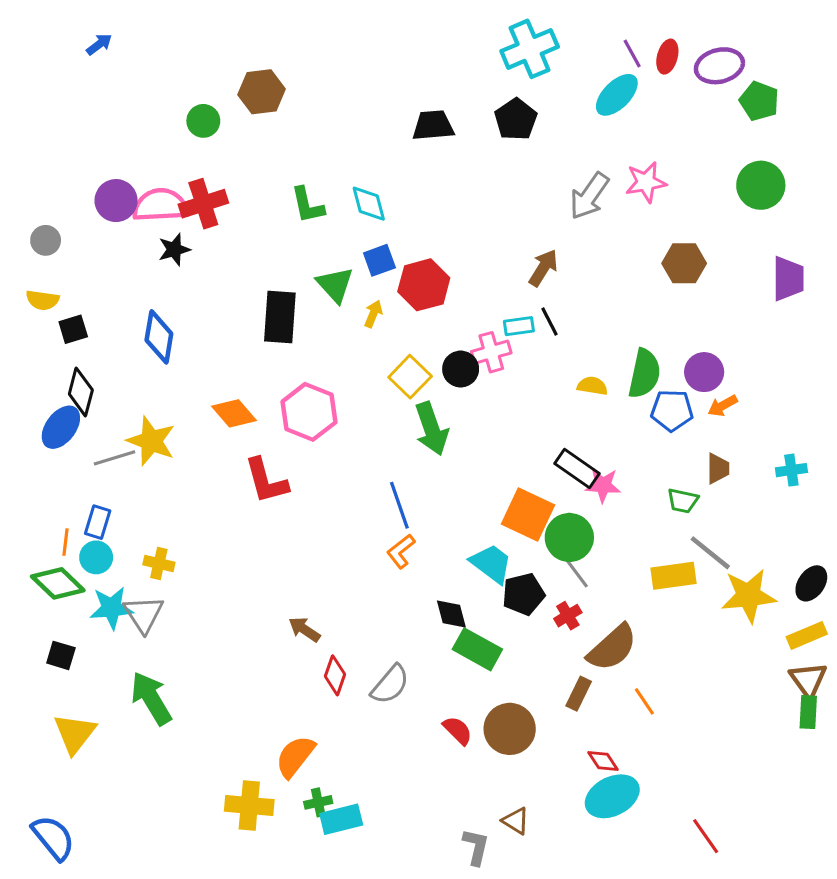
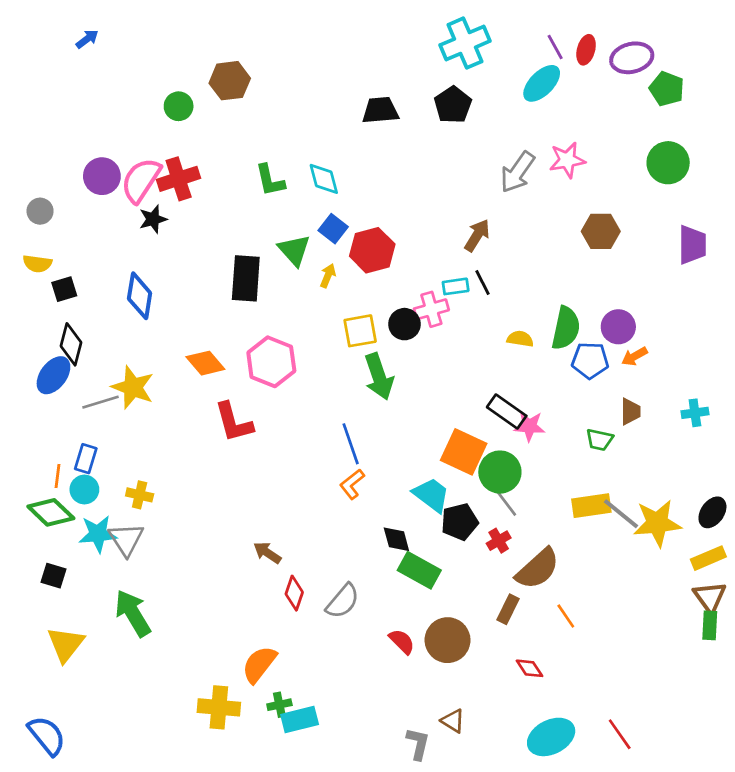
pink semicircle: (160, 205) -> (141, 180), turned -54
blue square: (379, 260) -> (333, 229), turned -32
yellow square: (410, 377) -> (360, 331), turned 36
gray line: (710, 553) -> (621, 514), moved
cyan ellipse: (612, 796) -> (551, 737), moved

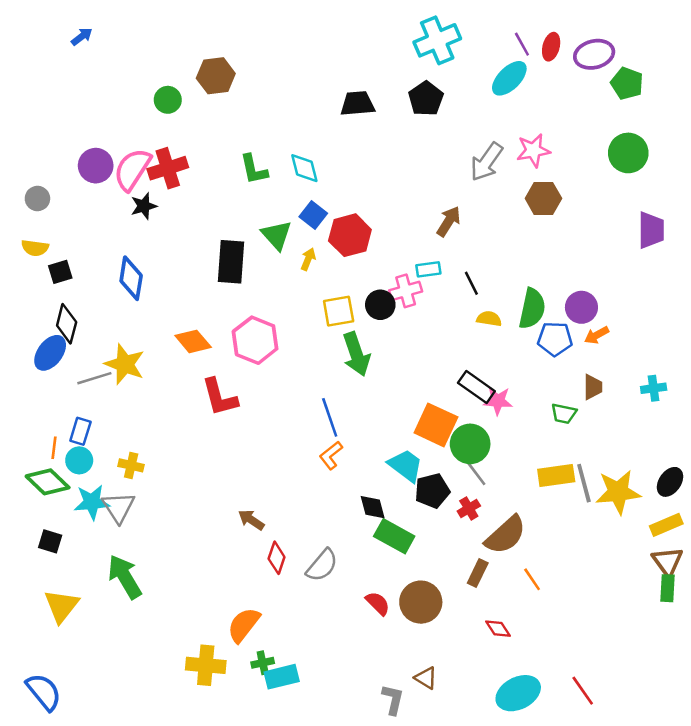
brown hexagon: (601, 231) -> (543, 198), moved
black line: (482, 282) -> (471, 283), moved
gray line: (621, 514) -> (584, 483), turned 36

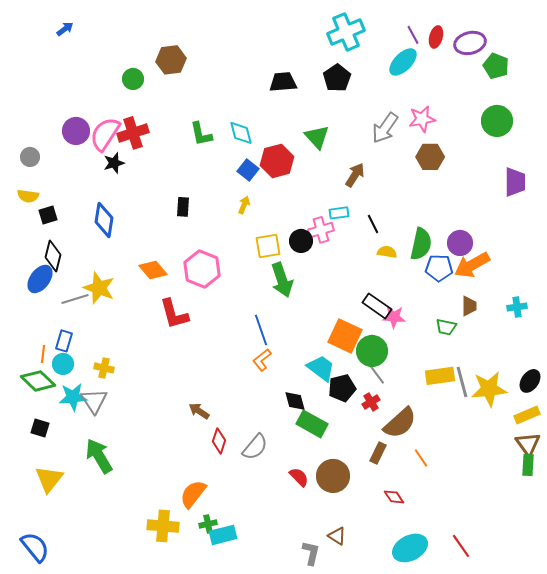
green triangle: (277, 235) -> (317, 137), moved
red hexagon: (350, 235) -> (277, 161), moved
black rectangle: (231, 262) -> (183, 207), size x0.6
orange arrow: (597, 335) -> (472, 265), size x1.8

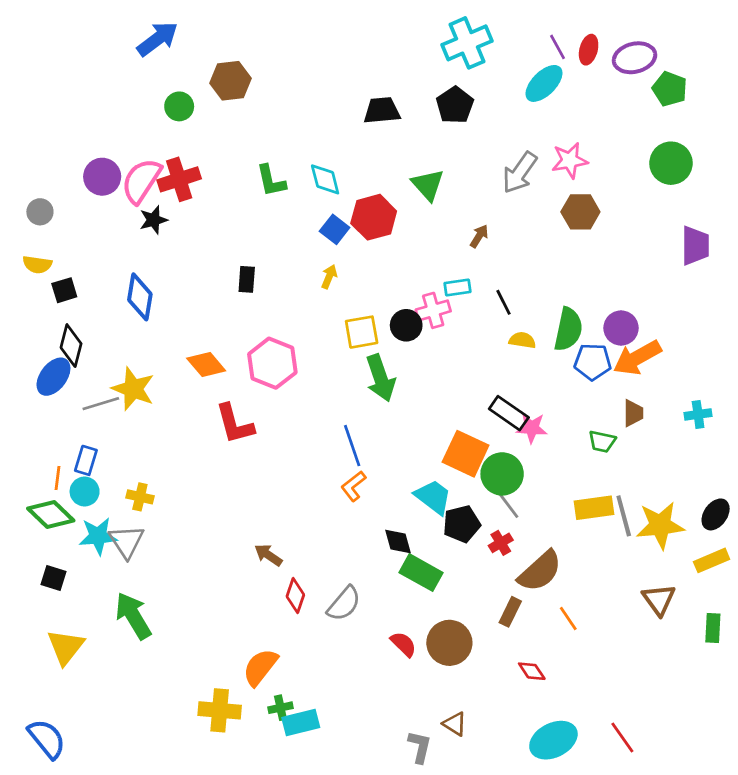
blue arrow: (65, 29) -> (158, 39), moved, size x1.8
brown arrow: (355, 175) -> (479, 236), size x0.7
brown triangle: (528, 444) -> (659, 600), moved

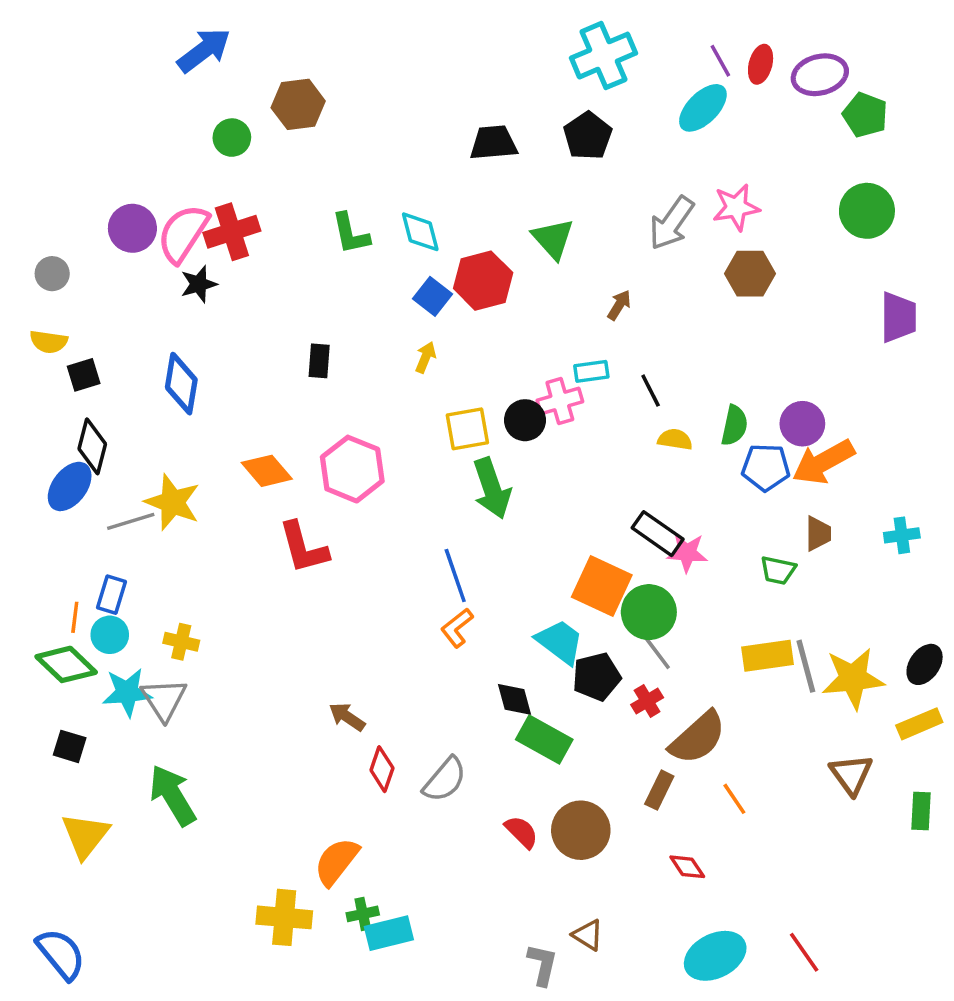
green semicircle: (568, 329) -> (734, 425), size x0.7

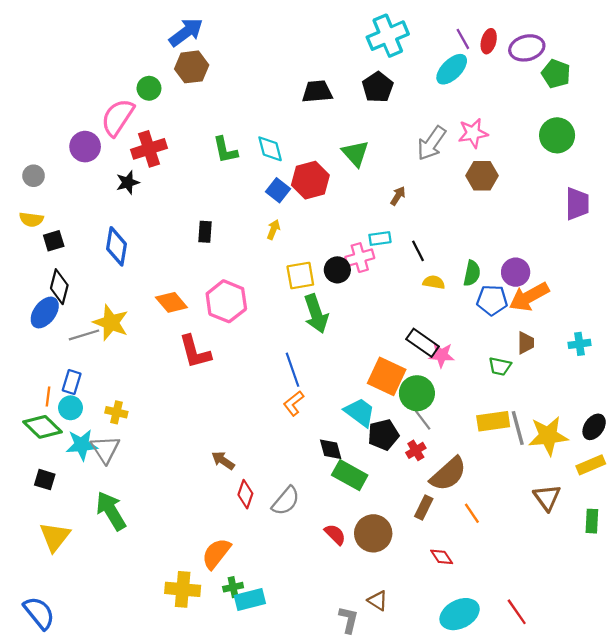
blue arrow: (204, 50) -> (186, 32), moved
pink semicircle: (183, 234) -> (118, 117), moved

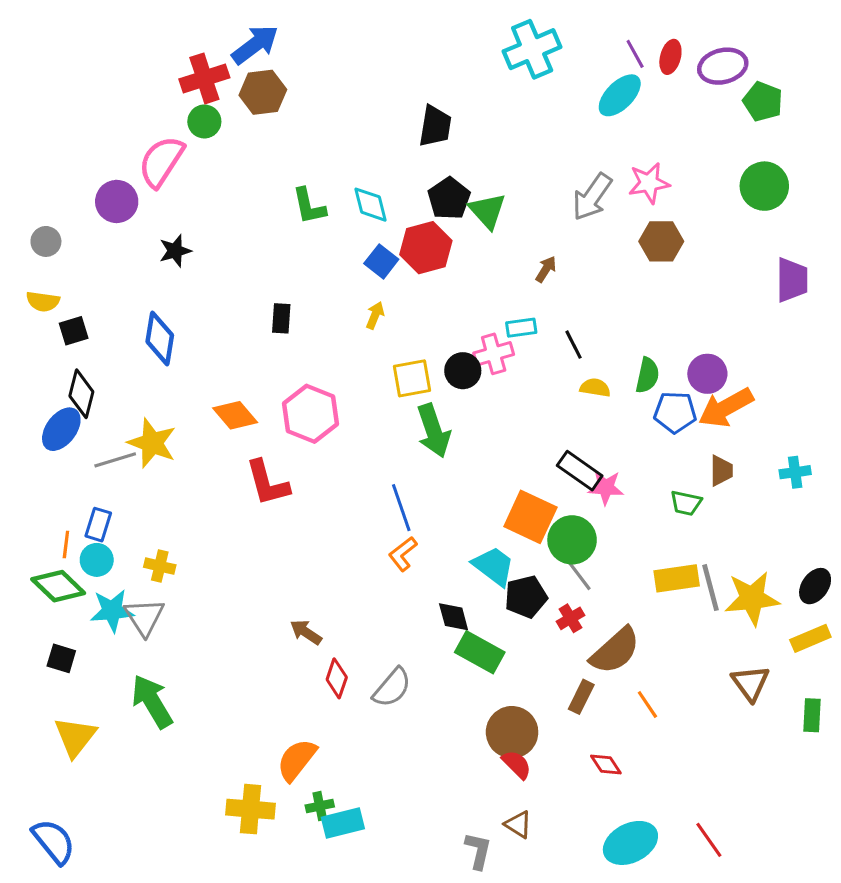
black pentagon: (378, 87) -> (449, 198), moved
black trapezoid: (317, 92) -> (435, 126), turned 104
red cross: (149, 149) -> (204, 78), moved
red semicircle: (335, 534) -> (517, 764), moved

